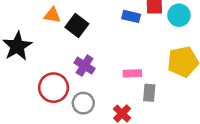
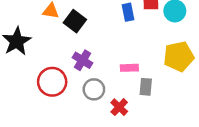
blue rectangle: (131, 16) -> (128, 12), turned 66
gray circle: (83, 103) -> (94, 89), moved

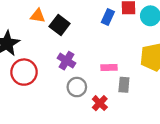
blue rectangle: (128, 12) -> (108, 17), turned 35
red circle: (52, 82) -> (24, 72), moved

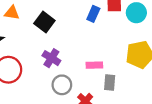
orange triangle: (38, 16) -> (12, 13), moved

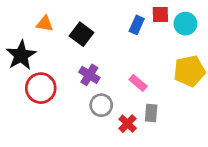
pink rectangle: (94, 65) -> (138, 83), turned 42
gray rectangle: (110, 83) -> (151, 113), moved

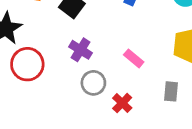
gray rectangle: (151, 113) -> (171, 91), moved

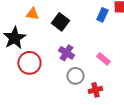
red cross: (122, 103) -> (95, 90), turned 32

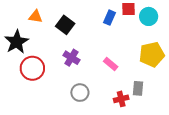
gray circle: (75, 76) -> (80, 93), moved
red cross: (95, 90) -> (121, 99), moved

